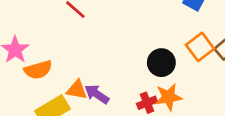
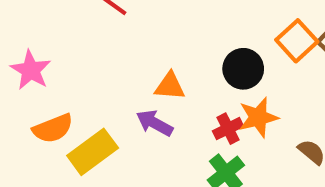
orange semicircle: (38, 70) -> (53, 128), moved
orange triangle: (77, 90) -> (170, 86), moved

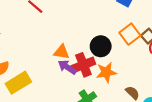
purple arrow: (155, 123) -> (67, 67), moved
red cross: (228, 129) -> (83, 65), moved, size x1.5

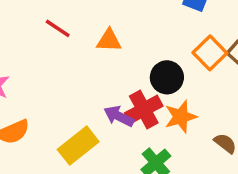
orange triangle: (62, 52) -> (109, 40), moved
yellow rectangle: (18, 83) -> (78, 146), moved

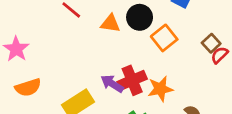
orange square: (210, 53) -> (164, 38), moved
black circle: (167, 77) -> (140, 17), moved

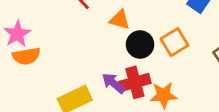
black circle: (140, 17) -> (140, 44), moved
orange semicircle: (28, 87) -> (26, 56), moved

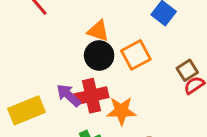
orange triangle: (120, 20) -> (98, 31), moved

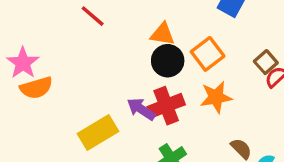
orange star: (121, 111) -> (216, 97), moved

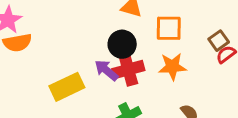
orange square: (208, 54) -> (169, 28), turned 32
black circle: (168, 61) -> (122, 44), moved

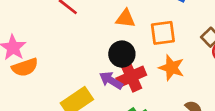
orange star: (172, 67) -> (171, 68), turned 30

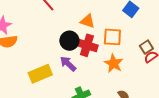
black circle: (122, 54) -> (69, 41), moved
red cross: (131, 77) -> (87, 45), moved, turned 30

